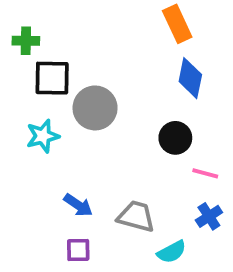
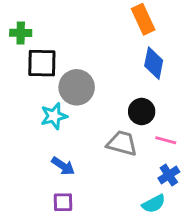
cyan star: (43, 136) -> (54, 116), moved
gray trapezoid: (136, 216) -> (122, 143), moved
cyan semicircle: (172, 252) -> (154, 204), moved

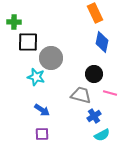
cyan star: (54, 116) -> (36, 77), turned 30
blue cross: (169, 175) -> (94, 116), moved

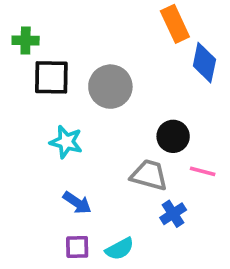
blue diamond: (102, 42) -> (204, 63), moved
gray circle: (51, 58) -> (110, 87), moved
cyan semicircle: (102, 135) -> (120, 249), moved

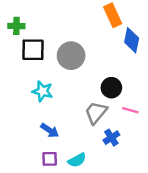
gray trapezoid: (149, 175) -> (96, 113), turned -65

